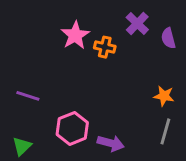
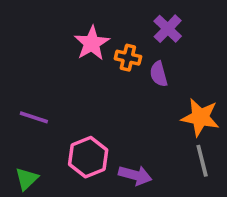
purple semicircle: (168, 38) -> (159, 74), moved
orange star: (164, 96) -> (200, 117), size x1.5
gray line: (165, 131) -> (202, 161), turned -30

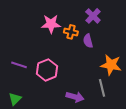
pink star: (92, 43) -> (51, 24), turned 30
pink hexagon: (88, 157) -> (47, 70), moved
gray line: (202, 161) -> (102, 88), moved

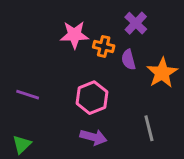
orange star: (111, 65) -> (162, 73), moved, turned 30
pink hexagon: (47, 70) -> (92, 98), moved
purple arrow: (75, 97) -> (93, 137), moved

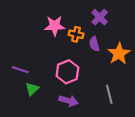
green triangle: (22, 144) -> (32, 89), moved

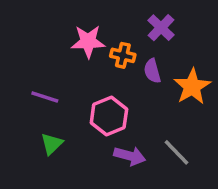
purple line: (20, 70) -> (45, 97), moved
gray line: (109, 94) -> (177, 152), turned -30
purple arrow: (69, 101) -> (130, 156), moved

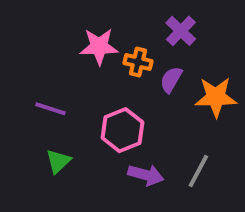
purple semicircle: (152, 71) -> (171, 80), turned 45
orange star: (192, 87) -> (216, 97), turned 30
gray line: (177, 152) -> (198, 171), turned 72

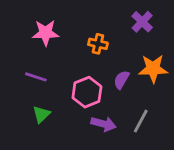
purple cross: (181, 31) -> (142, 22), moved
pink star: (99, 46) -> (46, 33), moved
purple semicircle: (171, 80) -> (121, 80), moved

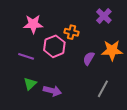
pink hexagon: (87, 92) -> (54, 46), moved
purple arrow: (104, 124) -> (52, 91), moved

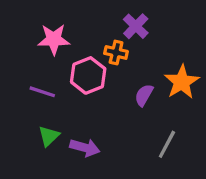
purple cross: (104, 16) -> (136, 26), moved
orange star: (112, 50) -> (182, 82), turned -30

